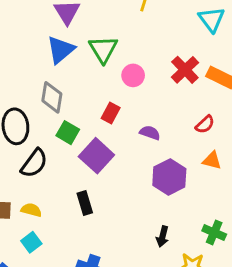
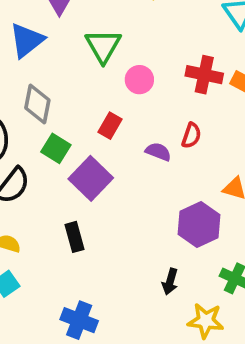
blue triangle: (61, 50) -> (27, 40), moved
red cross: (185, 70) -> (204, 75), turned -36
red semicircle: (205, 124) -> (191, 135), moved, turned -30
purple hexagon: (169, 177) -> (199, 224), moved

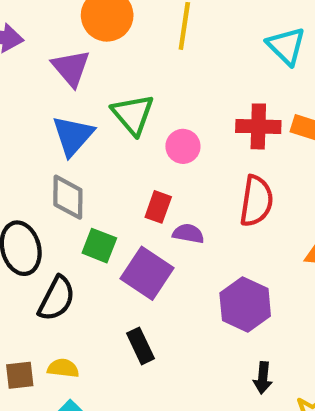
blue triangle: (27, 40) -> (73, 136), moved
red semicircle: (191, 135) -> (256, 201), size x1.6
purple semicircle: (158, 152) -> (188, 234), moved
purple hexagon: (199, 224) -> (245, 304), moved

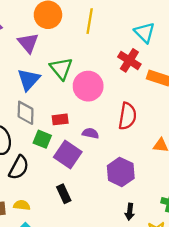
red cross: (258, 126) -> (129, 60), moved, turned 30
pink circle: (183, 146) -> (88, 86), size x1.6
red rectangle: (158, 207) -> (60, 119), moved, turned 63

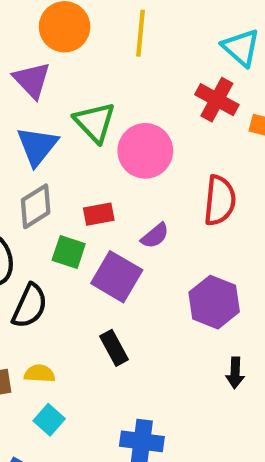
gray diamond: (26, 113) -> (36, 206), turned 60
purple semicircle: (90, 133) -> (155, 236), turned 133

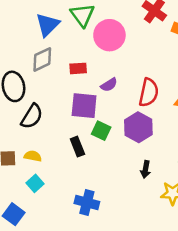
red semicircle: (220, 200) -> (149, 93), moved
green square: (69, 252) -> (101, 131), moved
purple square: (117, 277) -> (84, 106), turned -32

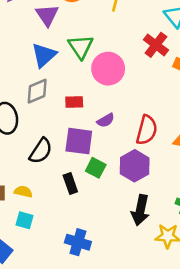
black semicircle: (32, 116) -> (41, 151), moved
black arrow: (145, 169) -> (140, 210), size x1.6
cyan square: (35, 183) -> (25, 220), turned -35

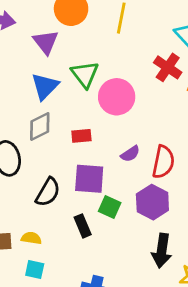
purple semicircle: (106, 120) -> (130, 154), moved

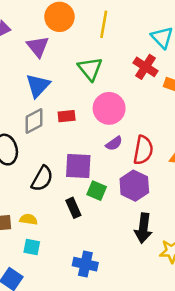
green triangle: (85, 74) -> (90, 69), moved
pink circle: (117, 97) -> (109, 108), moved
red rectangle: (81, 136) -> (67, 116), moved

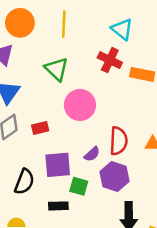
red rectangle: (67, 116) -> (40, 128), moved
purple semicircle: (114, 143) -> (92, 154), moved
black rectangle: (73, 208) -> (58, 206), turned -60

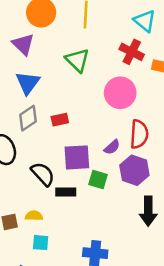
pink circle: (80, 105) -> (120, 93), moved
black semicircle: (24, 182) -> (43, 174), turned -65
black rectangle: (58, 206) -> (66, 192), moved

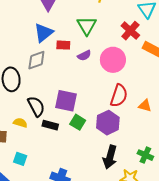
red rectangle: (60, 120) -> (63, 45), moved
purple semicircle: (112, 147) -> (84, 56), moved
yellow semicircle: (34, 216) -> (20, 123), moved

